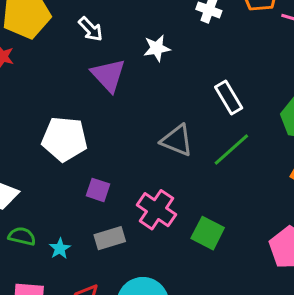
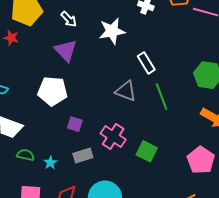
white star: (157, 48) -> (112, 31), size x1.5
purple triangle: (108, 75) -> (66, 51), moved
white rectangle: (229, 98) -> (146, 63), moved
green line: (231, 150) -> (162, 97), turned -68

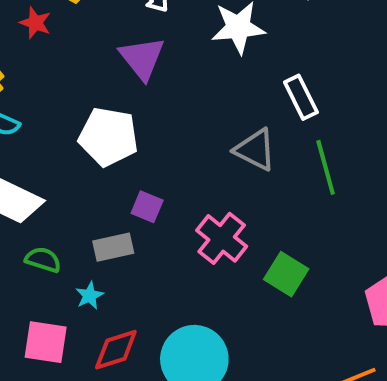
gray rectangle: (83, 155) -> (113, 247), moved
cyan star: (50, 163) -> (89, 296), moved

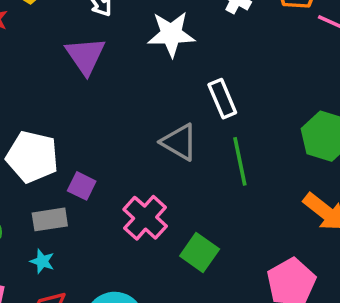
white pentagon: (108, 137) -> (32, 157), moved
cyan star: (89, 296) -> (42, 261), moved, turned -30

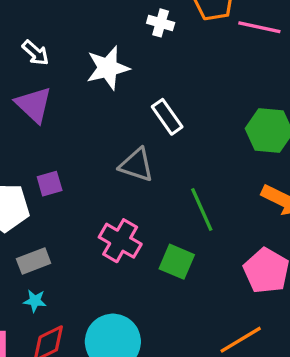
green line: (240, 161) -> (202, 209), moved
purple square: (82, 186) -> (50, 184), moved, turned -30

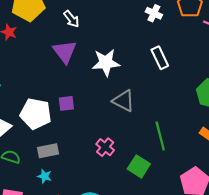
white star: (108, 68) -> (106, 63), moved
white rectangle: (167, 117) -> (160, 58), moved
pink cross: (120, 241) -> (105, 147), size x0.7

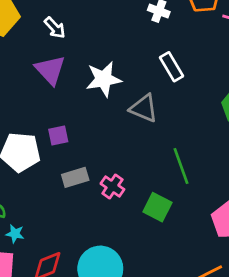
gray triangle: (124, 101) -> (144, 108), moved
gray rectangle: (48, 151) -> (75, 177), moved
cyan star: (45, 176) -> (15, 234), moved

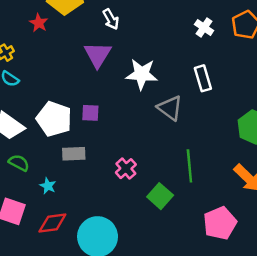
gray rectangle: (75, 177) -> (74, 154), moved
cyan star: (15, 234) -> (48, 186), moved

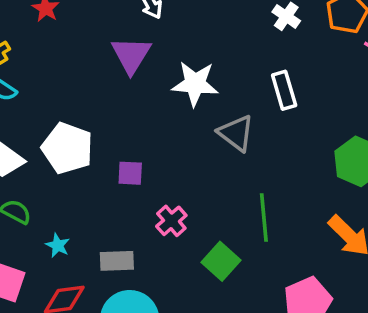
purple square: (90, 113) -> (130, 173), moved
gray rectangle: (74, 154) -> (117, 261), moved

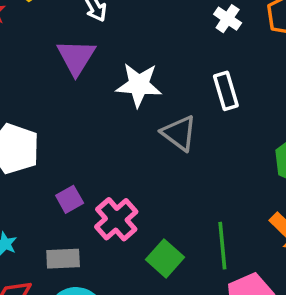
purple square: (130, 173) -> (70, 199), moved, turned -32
green line: (264, 217) -> (222, 246), moved
pink cross: (171, 221) -> (116, 219), size x1.4

